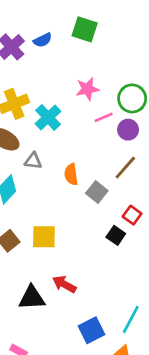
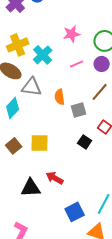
pink line: (104, 117) -> (77, 64), moved
gray triangle: (33, 161) -> (32, 87), size x1.5
gray square: (97, 192) -> (79, 110), turned 35
black square: (116, 235) -> (85, 142), moved

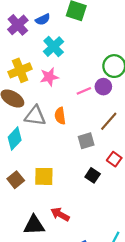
pink star: (72, 34) -> (49, 77), moved
cyan cross: (43, 55) -> (54, 47), moved
purple circle: (102, 64) -> (103, 87), moved
orange semicircle: (60, 97) -> (60, 116), moved

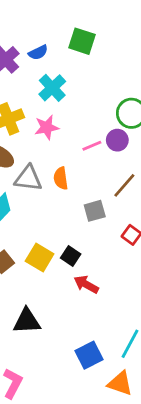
black square: (93, 175) -> (71, 256), moved
yellow square: (44, 176) -> (40, 257), turned 30
red arrow: (60, 214) -> (86, 284), moved

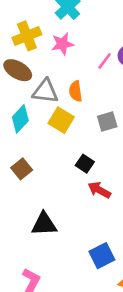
pink line: (92, 146) -> (105, 61), turned -30
yellow square: (40, 257) -> (61, 120), moved

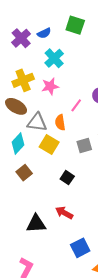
pink line: (105, 61) -> (76, 105), moved
brown square: (22, 169) -> (24, 173), moved
red arrow: (99, 190) -> (64, 213), moved

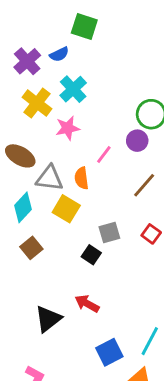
green square: (75, 25) -> (84, 26), moved
yellow cross: (23, 80) -> (37, 103), moved, turned -30
gray square: (84, 145) -> (109, 233), moved
black triangle: (36, 224) -> (48, 319), turned -35

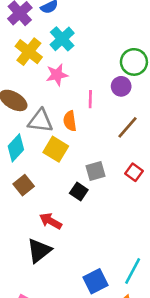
pink line: (104, 155) -> (90, 99), turned -36
red arrow: (87, 304) -> (51, 221), moved

